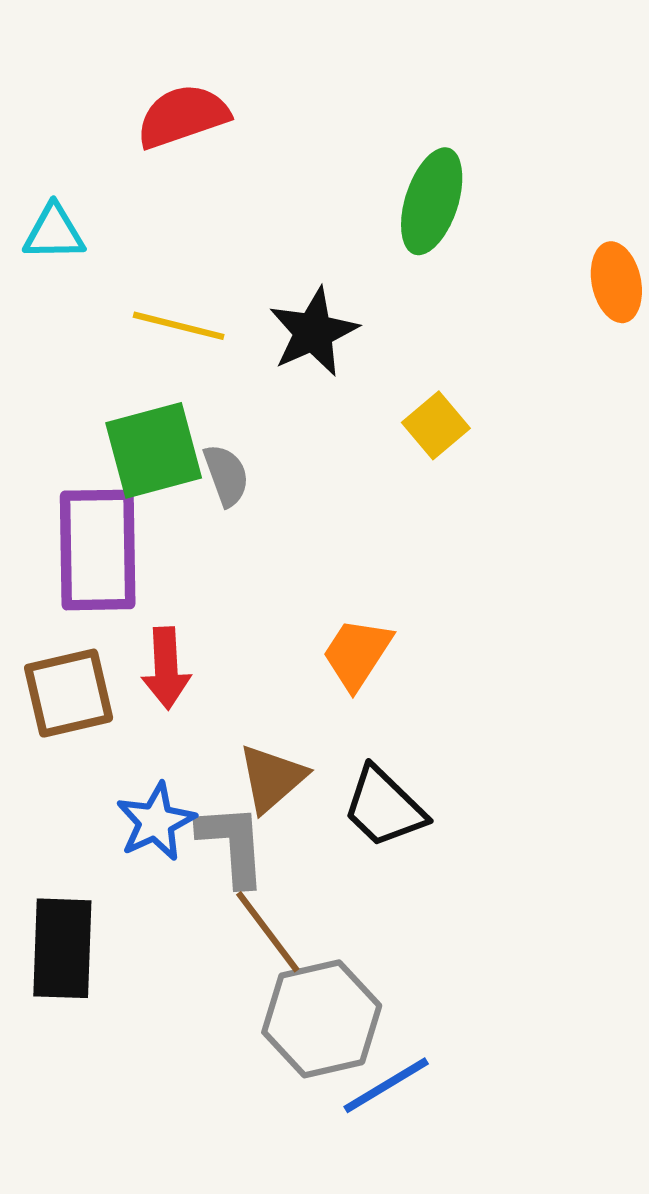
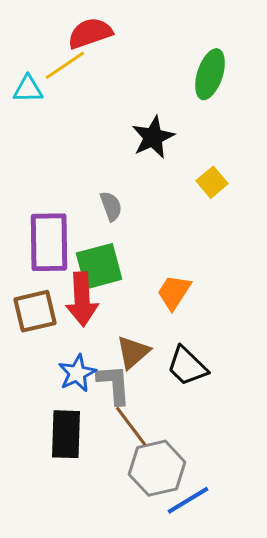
yellow line: (179, 326) -> (65, 65), moved, turned -48
green square: (154, 450) -> (99, 266), moved
red arrow: (166, 668) -> (82, 299), size x1.4
black rectangle: (62, 948) -> (66, 434), moved

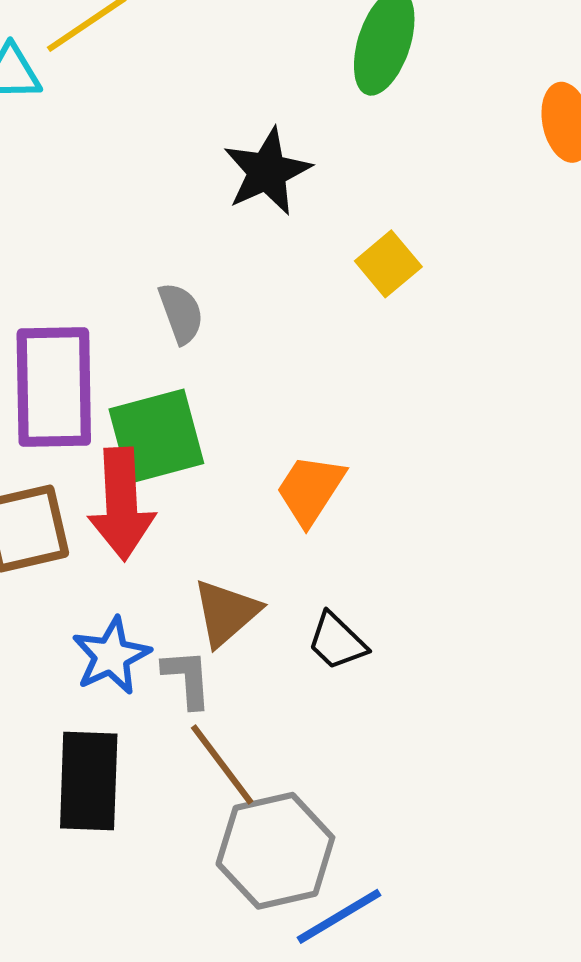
black trapezoid: (187, 366) -> (337, 641), size x0.7
gray L-shape: (114, 384) -> (187, 678), size x0.7

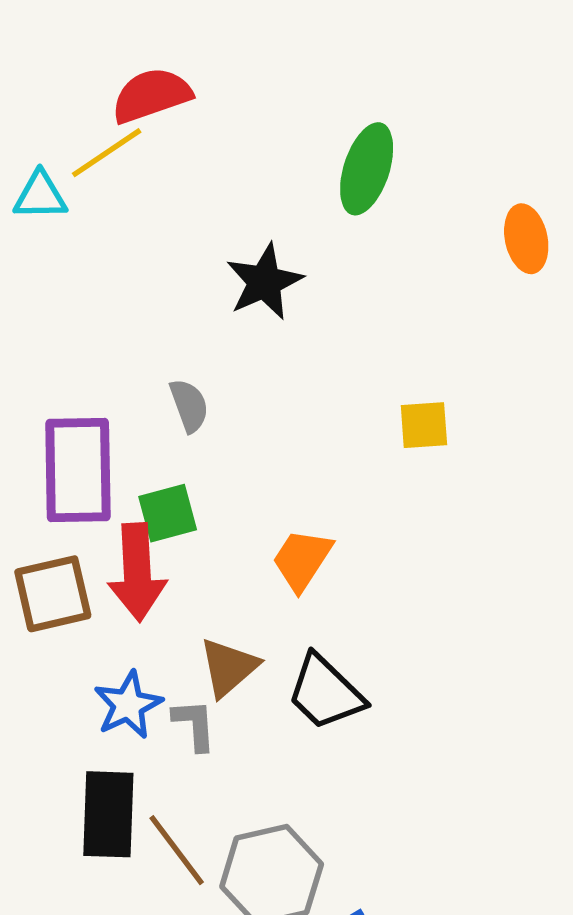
yellow square: (388, 264) -> (424, 425), moved, turned 36
green square: (156, 436) -> (168, 513), size x0.7
black trapezoid: (337, 641) -> (325, 692), size x1.5
brown line: (222, 765) -> (177, 850), moved

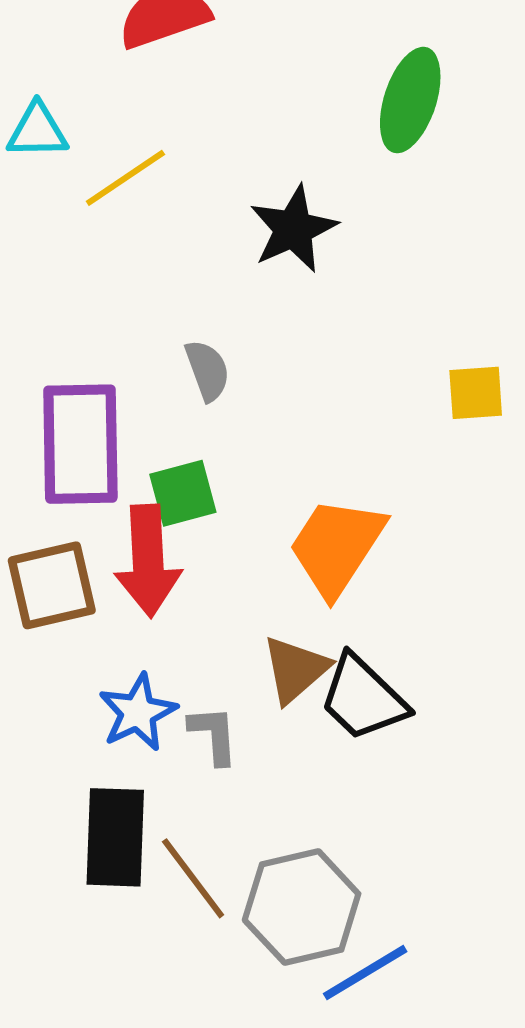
yellow line: (107, 153) -> (125, 178), moved
orange trapezoid: (302, 560) -> (336, 547), size x1.4
brown triangle: (229, 667) -> (295, 669), moved

